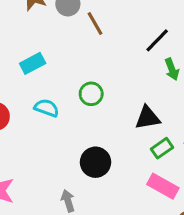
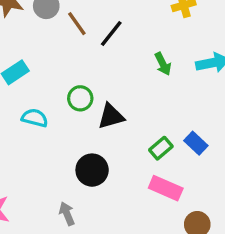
black line: (157, 40) -> (111, 33), moved
black triangle: (148, 118) -> (111, 116), moved

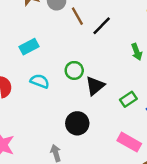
black triangle: (111, 116) -> (95, 86), turned -30
green rectangle: (161, 148) -> (128, 99), moved

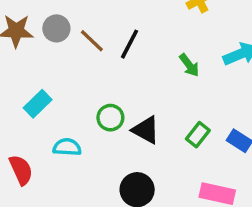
black triangle: (95, 86) -> (146, 130), turned -35

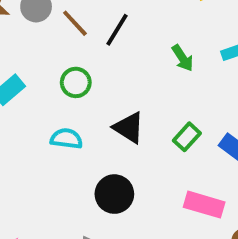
green circle: (110, 118) -> (76, 82), moved
cyan semicircle: (67, 147) -> (66, 139), moved

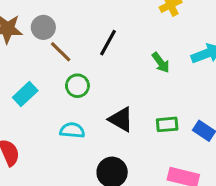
brown line: (75, 23) -> (61, 52), moved
green rectangle: (187, 137) -> (167, 124), turned 45

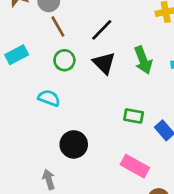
green arrow: (161, 63) -> (143, 60), size x1.4
black triangle: (121, 119) -> (104, 63), moved

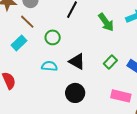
brown line: (58, 26) -> (27, 22), moved
black triangle: (104, 63) -> (77, 61), moved
green rectangle: (134, 116) -> (110, 62), turned -40

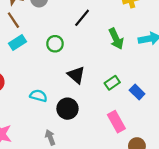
brown line: (27, 22) -> (13, 20), moved
cyan semicircle: (49, 66) -> (38, 96), moved
pink rectangle: (121, 96) -> (116, 122), turned 36

